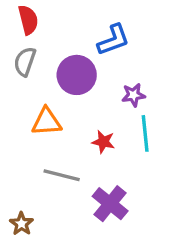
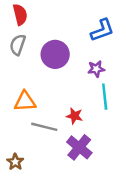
blue L-shape: (113, 40) -> (102, 30), moved
orange triangle: (47, 122) -> (25, 101), moved
red star: (103, 142) -> (74, 116), moved

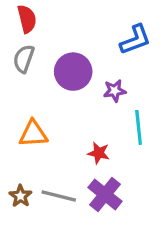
purple star: (96, 69) -> (115, 91), moved
gray line: (44, 127) -> (59, 196), moved
brown star: (15, 162) -> (20, 196), moved

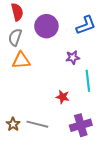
purple circle: (73, 72) -> (46, 26), moved
orange triangle: (33, 134) -> (21, 61), moved
purple cross: (105, 194) -> (81, 125), moved, turned 35

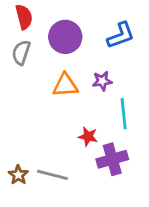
orange triangle: (21, 61) -> (65, 85), moved
purple cross: (81, 125) -> (112, 159), moved

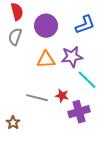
purple star: (102, 81) -> (72, 57), size x1.5
cyan line: (124, 114) -> (87, 80), turned -40
gray line: (52, 175) -> (37, 98), moved

